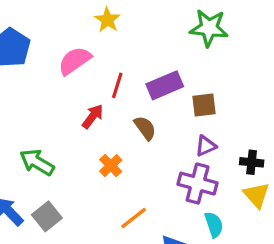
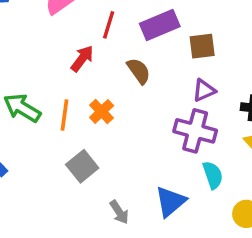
gray square: (47, 216) -> (82, 166), moved
orange line: (134, 218) -> (65, 115), moved, turned -44

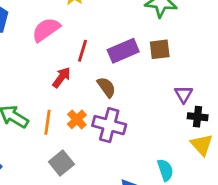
brown square: (202, 46) -> (160, 49), moved
purple triangle: (204, 90) -> (184, 94), moved, turned -36
purple cross: (195, 131) -> (109, 125), moved

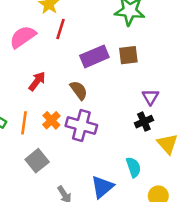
red line: (83, 51) -> (61, 29), moved
black cross: (198, 117) -> (144, 122), moved, turned -30

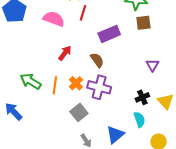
pink semicircle: (23, 37) -> (54, 19), turned 55
brown square: (128, 55) -> (143, 23), moved
black cross: (144, 122) -> (142, 97), moved
gray square: (37, 161) -> (79, 112), moved

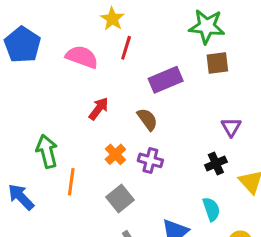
green arrow: (31, 81) -> (47, 151), turned 45
orange line: (55, 85) -> (71, 182), moved
purple cross: (99, 87) -> (150, 160), size x0.7
black cross: (142, 97) -> (216, 163), moved

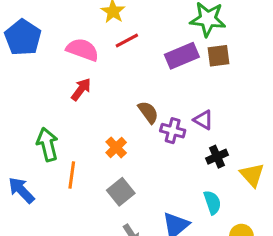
red line: (126, 48) -> (127, 40), turned 45
purple rectangle: (166, 80) -> (182, 56), moved
red arrow: (99, 109) -> (81, 89), moved
purple triangle: (231, 127) -> (203, 120), moved, turned -30
purple cross: (150, 160) -> (173, 131), moved

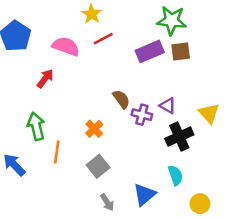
red arrow: (81, 89) -> (45, 79), moved
black cross: (217, 157) -> (179, 137), size x1.5
yellow triangle: (252, 175) -> (209, 113), moved

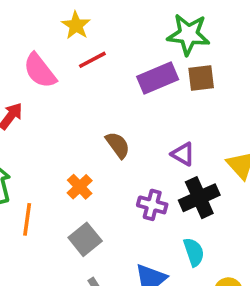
pink semicircle: (66, 46) -> (40, 71), turned -148
purple cross: (142, 115) -> (152, 205), moved

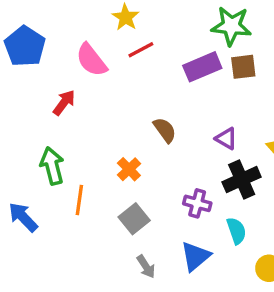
purple cross: (152, 205) -> (197, 203), moved

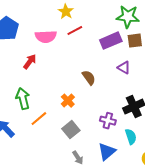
pink semicircle: (91, 60) -> (46, 37), turned -55
purple triangle: (226, 139) -> (124, 68), moved
orange line: (79, 200) -> (39, 119), turned 42

